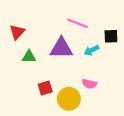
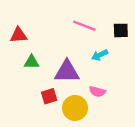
red triangle: (17, 32) -> (19, 35), turned 42
black square: (111, 36) -> (121, 30), moved
purple triangle: (61, 48) -> (67, 72), moved

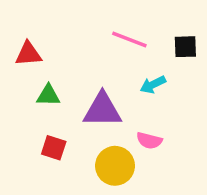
red square: (49, 96) -> (54, 148), moved, turned 35

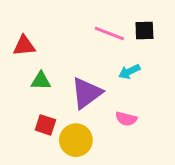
black square: (185, 47) -> (144, 30), moved
purple triangle: (102, 110) -> (87, 93), turned -36
yellow circle: (115, 166) -> (76, 140), moved

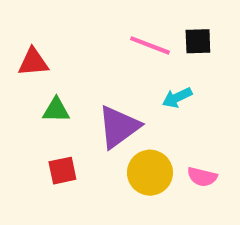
pink semicircle: (126, 119) -> (202, 177), moved
red square: (45, 125) -> (62, 171), turned -30
yellow circle: (76, 140) -> (150, 173), moved

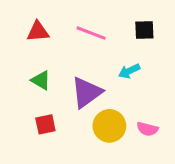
pink line: (150, 45) -> (91, 33), moved
red triangle: (33, 62) -> (38, 32), moved
green triangle: (56, 110) -> (41, 80), turned 30

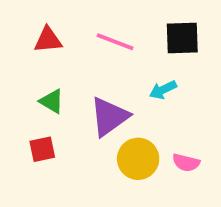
black square: (144, 30) -> (182, 38), size x1.4
red square: (45, 124) -> (42, 149), moved

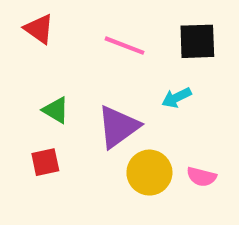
red triangle: (48, 40) -> (39, 29), moved, turned 40

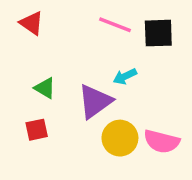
pink line: (124, 46) -> (115, 25), moved
cyan arrow: (177, 98) -> (125, 76), moved
pink semicircle: (202, 177) -> (162, 141), size x1.5

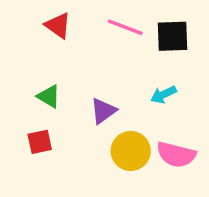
red triangle: (32, 23) -> (58, 25), moved
cyan arrow: (125, 76) -> (163, 95), moved
purple triangle: (95, 101) -> (103, 111), size x0.7

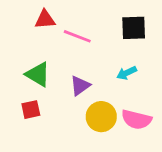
red triangle: (58, 25) -> (45, 19), turned -40
pink line: (125, 27) -> (77, 36), moved
green triangle: (49, 96) -> (38, 74), size x1.4

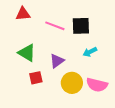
red triangle: (45, 19) -> (23, 14), moved
black square: (134, 28) -> (81, 26), moved
red square: (31, 110) -> (36, 78), moved

